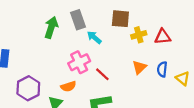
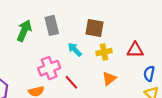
yellow cross: (139, 35) -> (104, 52), moved
cyan arrow: (94, 37) -> (75, 50), moved
blue semicircle: (162, 69) -> (149, 74), moved

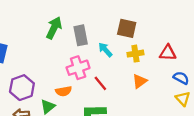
gray rectangle: (52, 25) -> (81, 35), moved
blue semicircle: (149, 74) -> (181, 78), turned 104

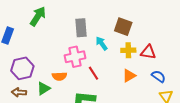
green arrow: (54, 28) -> (38, 16), moved
red triangle: (168, 53) -> (148, 52), moved
blue semicircle: (181, 78) -> (158, 76), moved

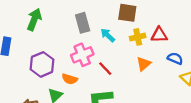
purple hexagon: (22, 68) -> (42, 64), moved
orange semicircle: (59, 76) -> (70, 79), turned 32

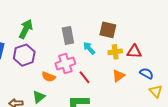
purple hexagon: (42, 64) -> (24, 55), moved
orange semicircle: (70, 79) -> (49, 77), moved

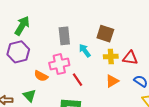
green triangle: (39, 97) -> (29, 96), turned -40

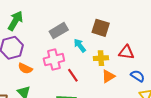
gray rectangle: (64, 36) -> (59, 31), turned 66
yellow cross: (111, 56) -> (101, 58), moved
orange semicircle: (41, 76) -> (25, 68), moved

